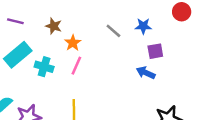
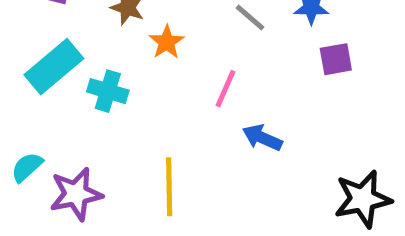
pink line: (76, 66) -> (225, 89), moved
blue arrow: (146, 73) -> (262, 138), moved

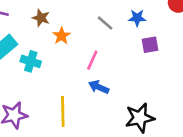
blue arrow: (262, 138) -> (99, 87), moved
black star: (363, 199) -> (140, 118), moved

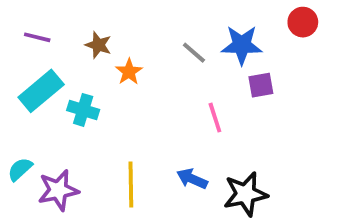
blue star: (137, 18) -> (242, 45), size x1.5
pink line: (92, 60) -> (215, 118), moved, turned -42
blue arrow: (99, 87) -> (192, 179), moved

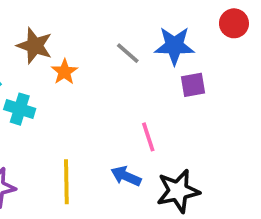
brown star: (98, 45) -> (35, 46), size x1.4
pink line: (215, 118) -> (148, 137), moved

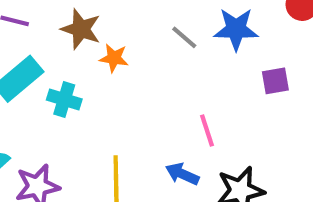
orange star: (64, 72) -> (114, 58), turned -30
purple square: (193, 85) -> (275, 81), moved

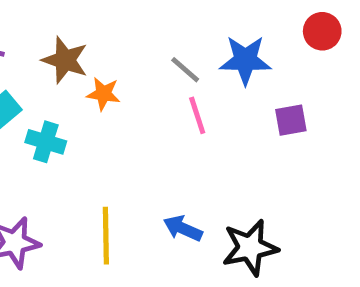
pink line: (207, 131) -> (197, 115), moved

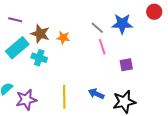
brown star: (65, 60) -> (40, 34), moved
purple square: (291, 120) -> (126, 65), moved

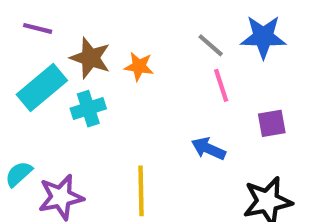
cyan cross: (39, 58) -> (88, 109), turned -35
blue arrow: (96, 94) -> (208, 149), moved

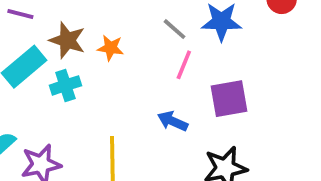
pink line: (221, 85) -> (184, 65), turned 40
purple square: (272, 123) -> (229, 99), size x1.5

